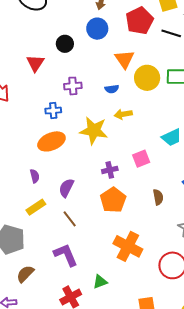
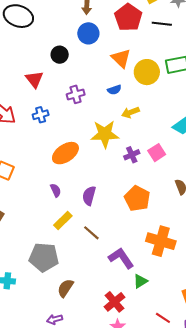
blue cross: (53, 111) -> (41, 115), moved
purple cross: (110, 170) -> (132, 155), moved
brown line: (70, 219) -> (91, 233), moved
purple L-shape: (66, 255) -> (121, 258), moved

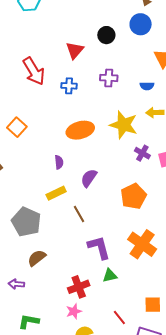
purple cross: (132, 155) -> (142, 153), turned 35

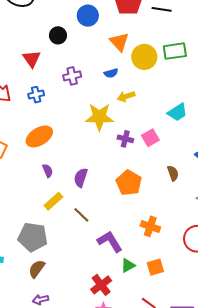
orange ellipse: (80, 130) -> (39, 136), moved
orange cross: (142, 244) -> (150, 226), size x0.7
brown semicircle: (37, 258) -> (37, 269), moved
orange square: (153, 305) -> (155, 267), moved

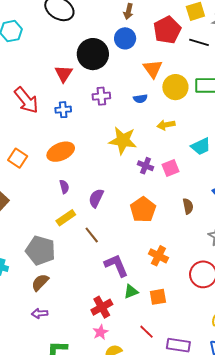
black circle: (58, 35) -> (93, 54), size x1.8
yellow arrow: (126, 96) -> (166, 125), moved

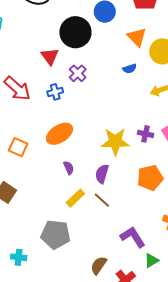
purple cross: (101, 96) -> (78, 73), moved, turned -30
yellow star: (123, 140) -> (115, 142), moved
orange pentagon: (143, 210) -> (150, 178), turned 30
brown line: (92, 235) -> (102, 200), moved
brown semicircle: (40, 282) -> (99, 265), moved

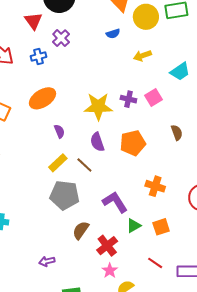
purple semicircle: (69, 168) -> (59, 131), moved
purple semicircle: (102, 174) -> (97, 142), moved, turned -36
gray pentagon: (56, 234) -> (65, 195), moved

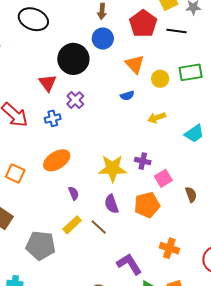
yellow circle: (146, 17) -> (160, 79), size x0.7
pink square: (154, 98) -> (163, 178), moved
gray pentagon: (65, 195) -> (41, 245), moved

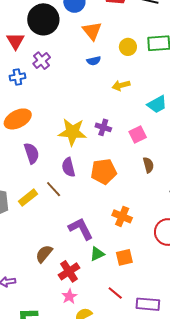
orange triangle: (135, 64) -> (92, 31), moved
pink square: (163, 178) -> (138, 135), moved
purple semicircle: (74, 193) -> (32, 153), size x1.5
yellow rectangle: (72, 225) -> (28, 198), moved

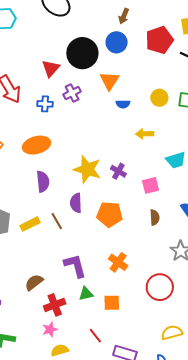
orange triangle: (92, 31) -> (109, 81), moved

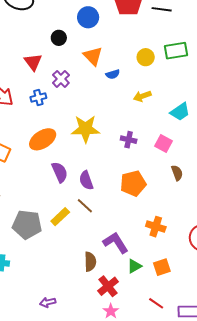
black circle: (82, 53) -> (59, 38), size x0.5
yellow star: (87, 169) -> (86, 129), moved
pink square: (151, 185) -> (164, 143), turned -30
purple semicircle: (76, 203) -> (86, 180), moved
brown semicircle: (34, 282) -> (90, 262), moved, turned 144

